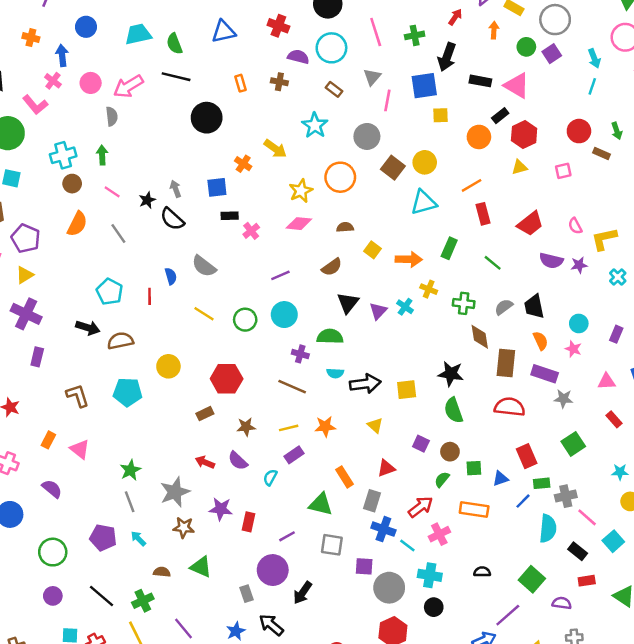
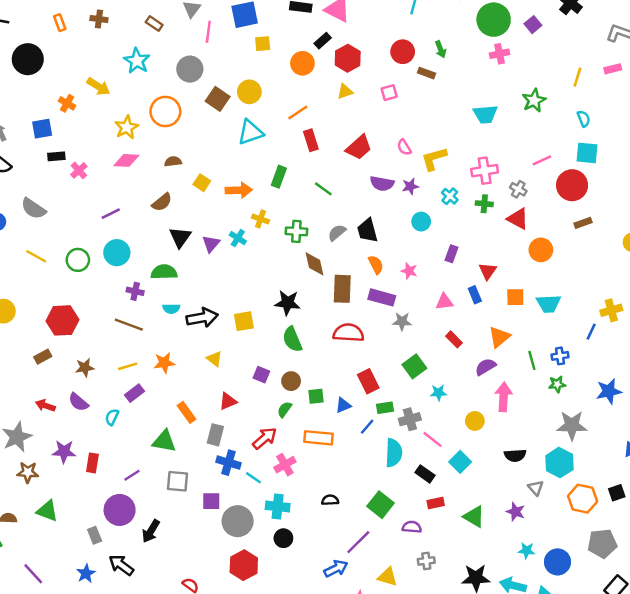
cyan circle: (579, 323) -> (421, 222), moved
cyan star: (620, 472) -> (438, 393), moved

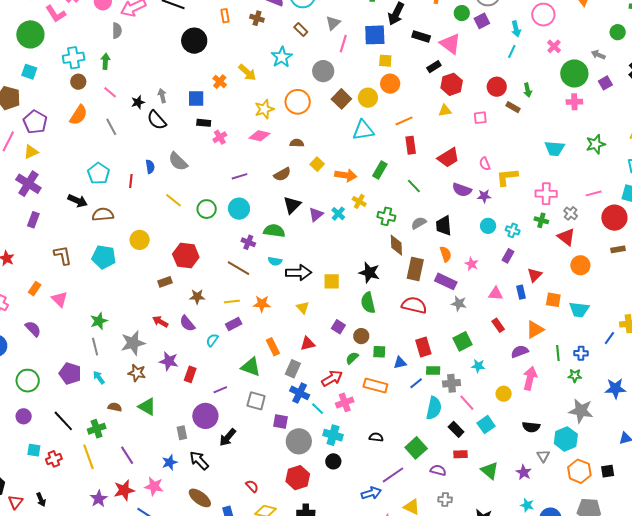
orange circle: (302, 63) -> (390, 84), moved
cyan cross: (450, 196) -> (513, 230), moved, turned -32

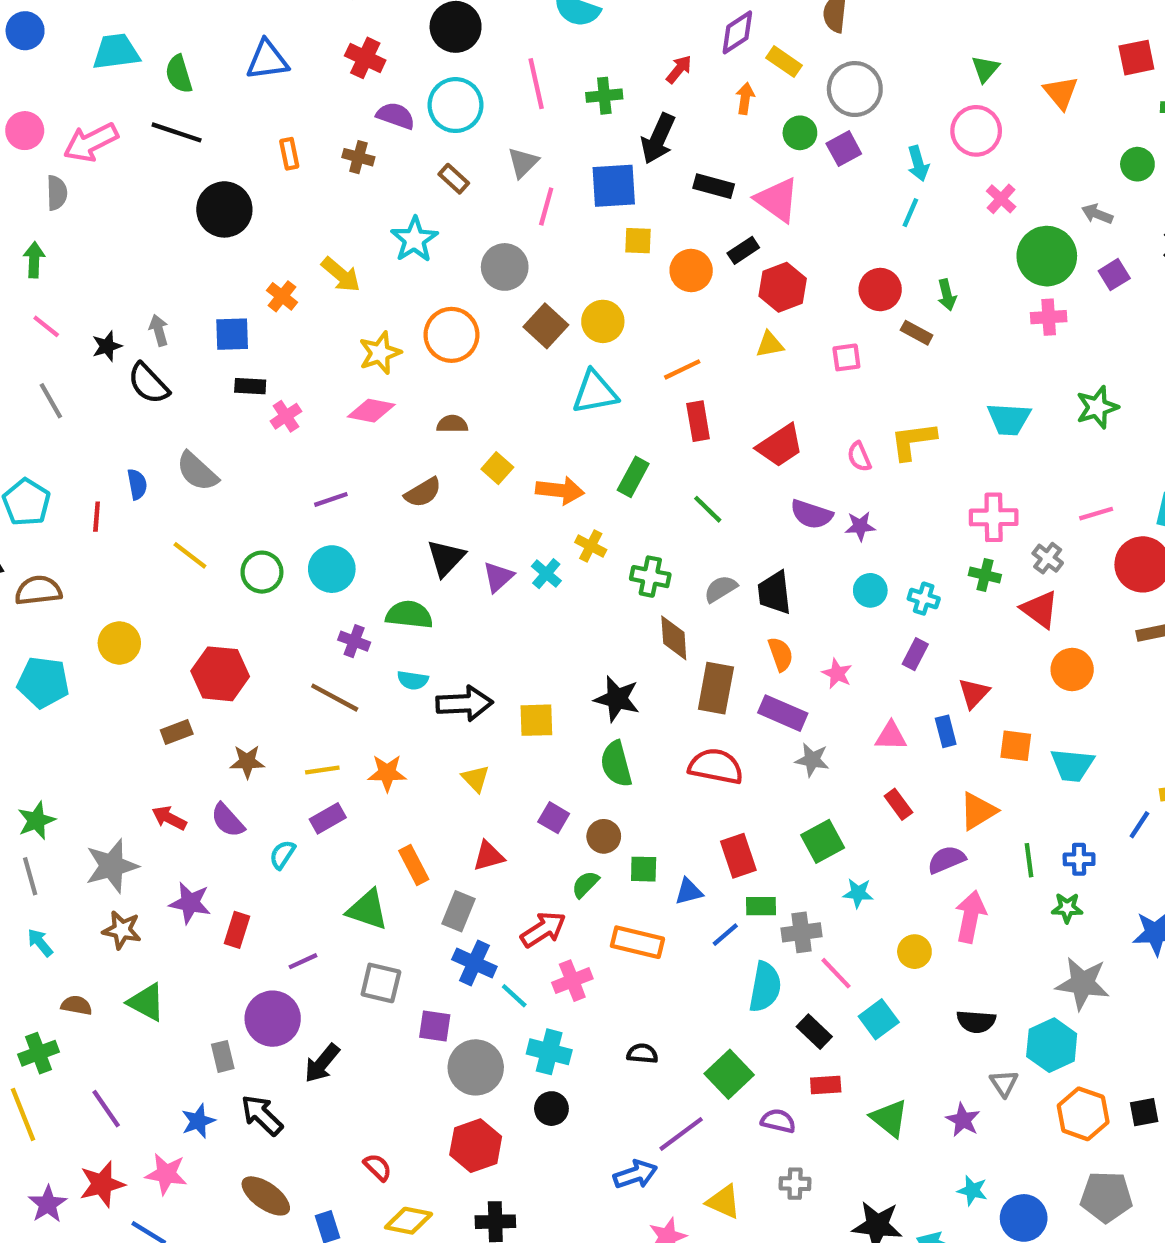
orange circle: (390, 84) -> (691, 271), moved
yellow L-shape: (507, 177) -> (913, 441), moved

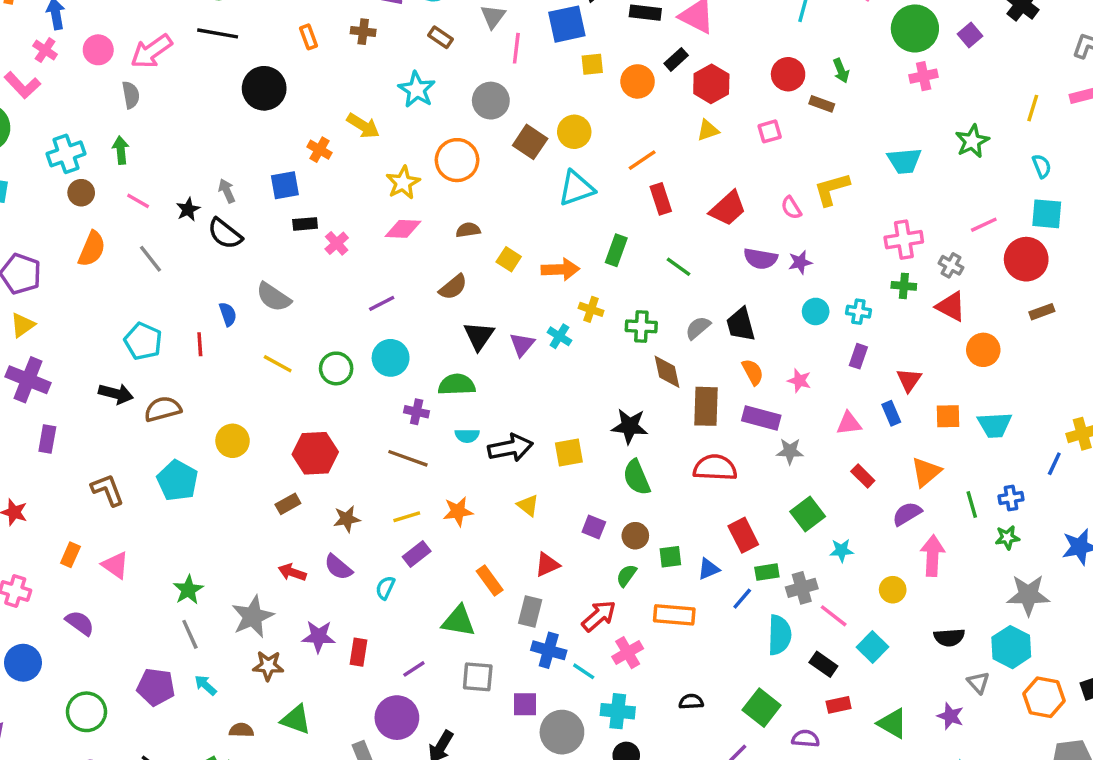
cyan pentagon: (43, 682) -> (177, 481), turned 30

